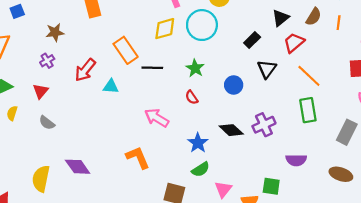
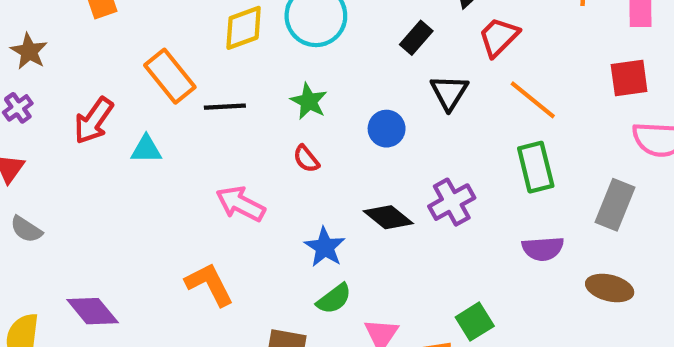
brown star: (55, 32) -> (29, 51), turned -30
purple semicircle: (296, 160) -> (543, 249), moved
green square: (271, 186) -> (475, 322), turned -36

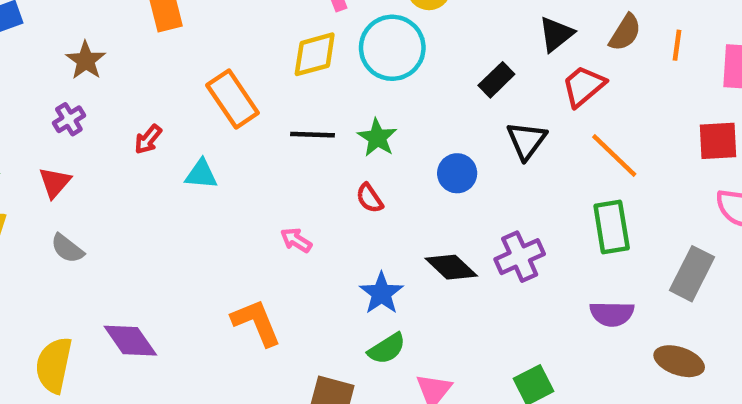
black line: (225, 107) -> (312, 135), moved
red arrow: (94, 121) -> (148, 139), size x0.6
pink arrow: (240, 204) -> (296, 240), size x0.6

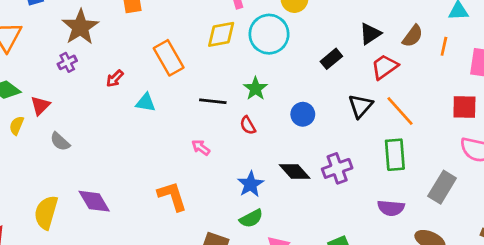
brown star: (86, 60) -> (80, 27), size x1.5
black line: (312, 135) -> (213, 101), moved
black triangle: (527, 140) -> (360, 106), moved
red triangle: (55, 182) -> (40, 106), moved

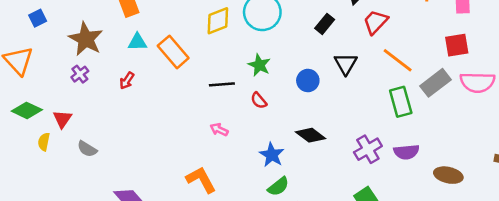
cyan triangle: (146, 102) -> (137, 42), moved
black triangle: (360, 106) -> (346, 64), moved
purple cross: (337, 168) -> (368, 149), moved
gray rectangle: (442, 187) -> (436, 83), moved, turned 32

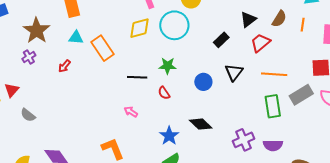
orange line: (398, 60) -> (274, 74), turned -40
green star: (259, 65) -> (168, 66), turned -30

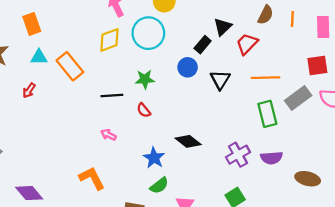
black triangle: (248, 19) -> (223, 27), moved
blue circle: (203, 82) -> (188, 67), moved

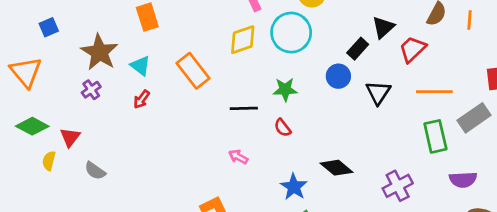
cyan triangle: (39, 57) -> (140, 66), moved, turned 36
purple semicircle: (271, 158) -> (463, 180), moved

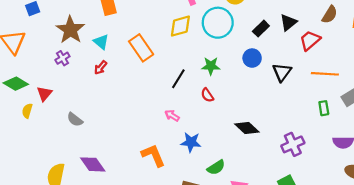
black rectangle: (358, 49) -> (261, 29), moved
black line: (244, 108) -> (178, 79), turned -60
green rectangle: (435, 136) -> (324, 108), size x0.6
gray semicircle: (95, 171) -> (75, 120), moved
blue star: (294, 187) -> (191, 142), moved, turned -30

